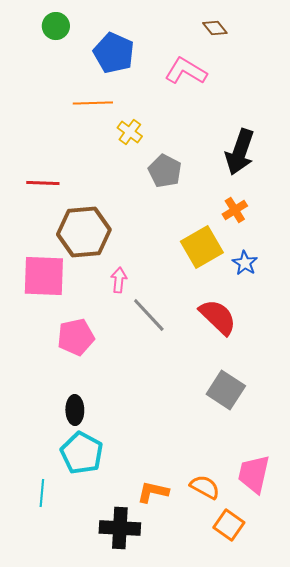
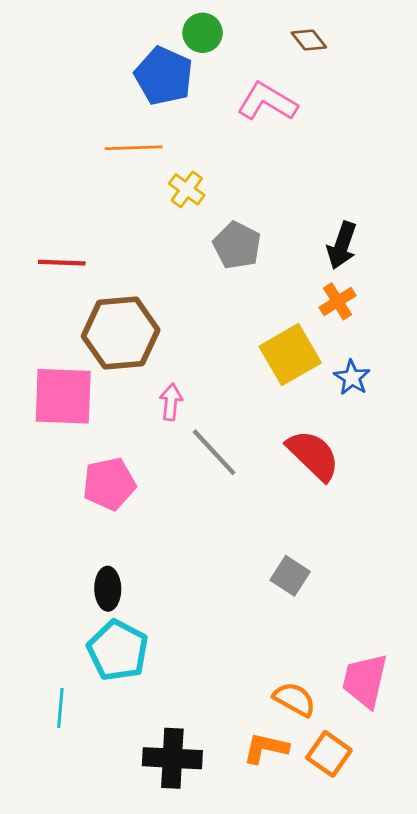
green circle: (56, 26) -> (203, 33), moved
black arrow: (240, 152) -> (342, 245), moved, size x0.7
gray square: (226, 390) -> (290, 576), moved, size x0.7
orange L-shape: (153, 492) -> (266, 748), moved

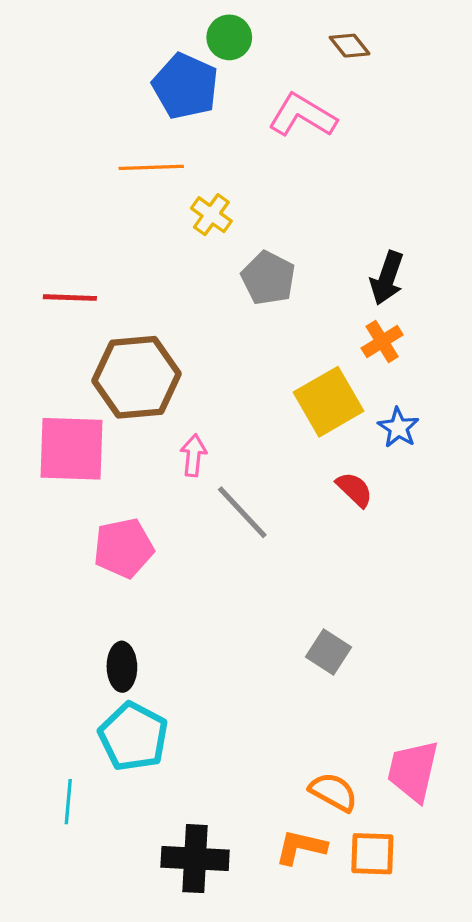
red semicircle: (313, 455) -> (354, 489), moved, size x0.6
orange square: (329, 754) -> (372, 854), turned -33

